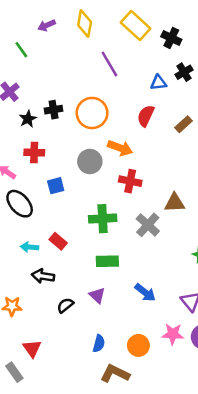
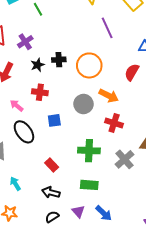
cyan arrow: (30, 247) -> (15, 184), moved, turned 48
black arrow: (43, 276) -> (51, 192), moved
blue arrow: (145, 293) -> (104, 213), moved

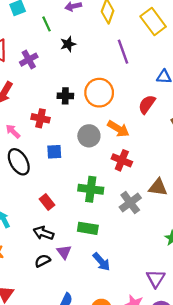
black cross: (59, 60) -> (65, 96), moved
black star: (38, 65) -> (68, 44), moved
purple triangle: (78, 211) -> (64, 252), moved

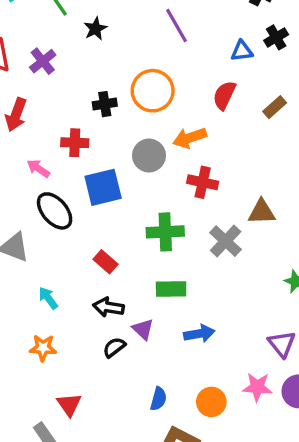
orange arrow: (118, 129) -> (190, 138), turned 140
blue square: (54, 152) -> (103, 187), size x1.6
blue arrow: (101, 262) -> (199, 334), turned -48

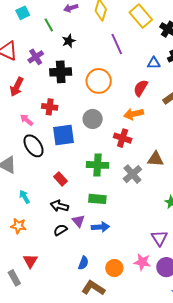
black cross: (105, 104) -> (61, 72), moved, size x1.5
orange arrow: (190, 138) -> (134, 114), moved
blue arrow: (199, 334) -> (100, 227), moved

